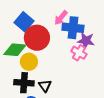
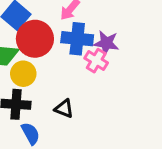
blue cross: (73, 28) -> (77, 39), moved
black triangle: (45, 86) -> (64, 109), moved, turned -32

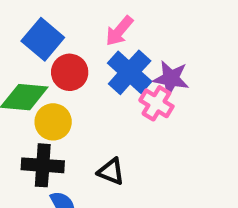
red circle: (35, 39) -> (70, 72), size x0.7
blue cross: (77, 39) -> (130, 72), turned 36

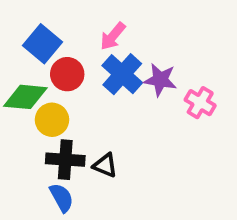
pink cross: (156, 103) -> (200, 103), moved
black cross: (43, 165) -> (65, 160), moved

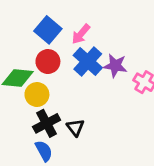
blue square: (42, 44) -> (48, 30), moved
black cross: (65, 160) -> (47, 123), turned -32
black triangle: (105, 165) -> (75, 127), turned 30

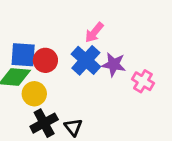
blue square: (48, 30) -> (23, 55), moved, turned -36
pink arrow: (81, 34) -> (94, 32), moved

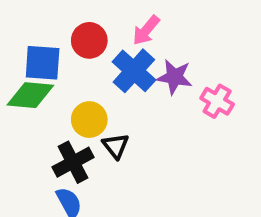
red circle: (45, 60) -> (89, 40), moved
yellow circle: (34, 94) -> (89, 120), moved
black triangle: (73, 127) -> (116, 146), moved

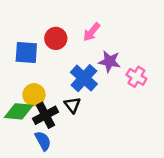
blue cross: (134, 71) -> (84, 78), moved
green diamond: (30, 95) -> (19, 111), moved
yellow circle: (89, 120) -> (34, 95), moved

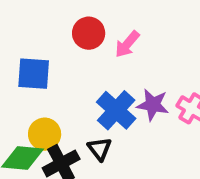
red circle: (56, 38) -> (89, 33), moved
purple star: (110, 61) -> (153, 105), moved

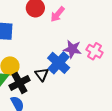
blue cross: (116, 110) -> (59, 63), moved

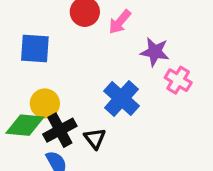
purple star: (72, 49) -> (155, 52), moved
black triangle: (42, 74) -> (95, 138), moved

